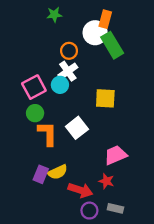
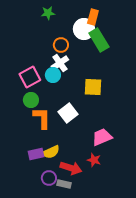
purple rectangle: (41, 174) -> (36, 154), turned 56
gray rectangle: (115, 208) -> (64, 184), moved
purple circle: (89, 211) -> (49, 178), moved

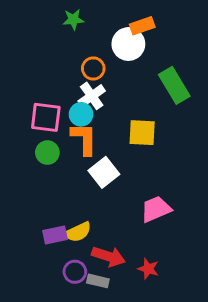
orange rectangle: (93, 17) -> (142, 26), turned 56
green rectangle: (99, 40) -> (174, 85), moved
pink square: (30, 77) -> (46, 117), turned 35
orange L-shape: (42, 118) -> (84, 139), moved
red star: (94, 160) -> (148, 269), moved

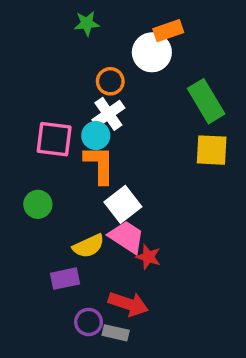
yellow square: (142, 133) -> (212, 150), moved
green circle: (47, 153) -> (38, 204), moved
pink trapezoid: (156, 209) -> (127, 237), moved, turned 56
yellow semicircle: (78, 232) -> (89, 246), moved
red star: (148, 269) -> (148, 257), moved

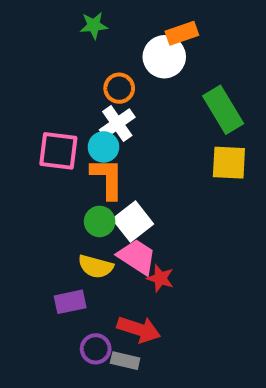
green circle: (38, 204) -> (100, 221), moved
yellow semicircle: (89, 246) -> (96, 267), turned 40

